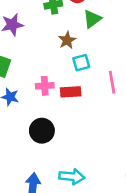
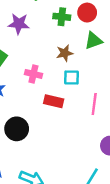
pink cross: (45, 86) -> (33, 74), moved

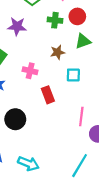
cyan square: (71, 78) -> (73, 75), moved
red rectangle: (54, 101) -> (48, 95), turned 56
pink line: (94, 104) -> (81, 117), moved

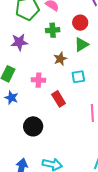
red circle: (77, 16) -> (80, 23), moved

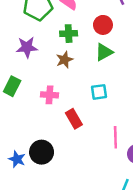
brown star: (60, 59) -> (64, 60), moved
blue star: (11, 98) -> (17, 159), moved

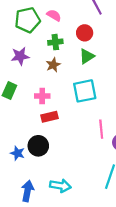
cyan square: (99, 92) -> (85, 91), size x1.6
red rectangle: (74, 119) -> (50, 117), moved, turned -70

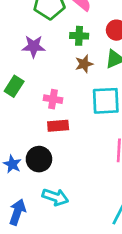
brown star: (53, 65) -> (84, 64), moved
cyan arrow: (60, 186) -> (55, 197), moved

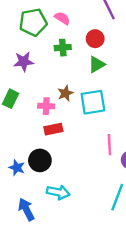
brown star: (84, 64) -> (65, 93), moved
blue arrow: (17, 212) -> (26, 209), turned -40

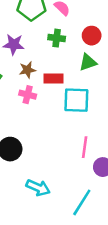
brown star: (65, 93) -> (27, 70), moved
red rectangle: (53, 129) -> (53, 78), moved
cyan arrow: (58, 192) -> (38, 188), moved

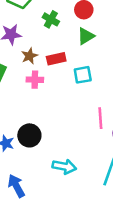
green cross: (57, 38) -> (51, 19), turned 35
cyan square: (76, 100) -> (83, 75), size x0.7

